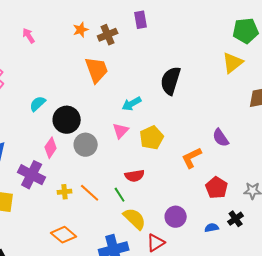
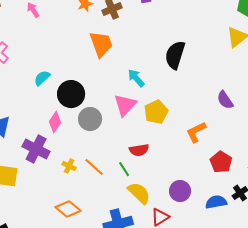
cyan arrow: (132, 104) -> (136, 78), turned 78
pink triangle: (121, 131) -> (125, 105), size x1.4
purple semicircle: (221, 138) -> (225, 100), moved
yellow cross: (65, 192) -> (69, 166), turned 32
blue semicircle: (212, 228) -> (216, 202), size x1.5

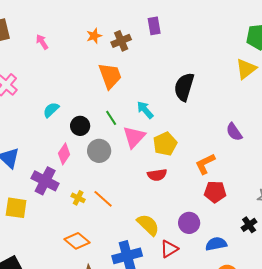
black circle: (71, 94) -> (80, 126), size x0.7
red semicircle: (139, 150) -> (157, 175), moved
red pentagon: (221, 162) -> (215, 192), moved, turned -30
green line: (124, 169) -> (111, 118), moved
blue semicircle: (216, 202) -> (216, 244), moved

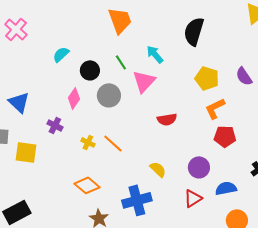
yellow pentagon: (165, 144) -> (207, 78), moved, turned -30
purple cross: (45, 181) -> (55, 125), size x0.6
yellow semicircle: (148, 225) -> (158, 169), size x0.7
red triangle: (169, 249) -> (193, 198), moved

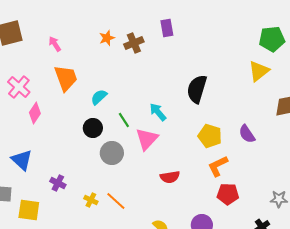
orange trapezoid: (120, 20) -> (66, 78), moved
cyan semicircle: (61, 54) -> (99, 97), moved
pink diamond: (74, 98) -> (35, 113), moved

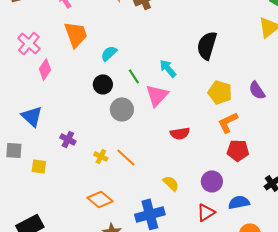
yellow square: (29, 210) -> (39, 166), size x0.7

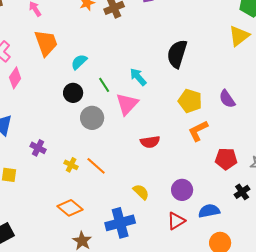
red pentagon: (238, 150) -> (226, 159), moved

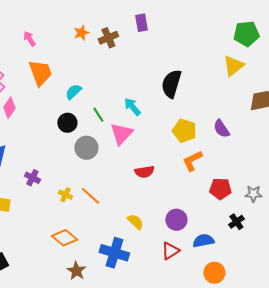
blue cross: (120, 223) -> (114, 253), turned 32

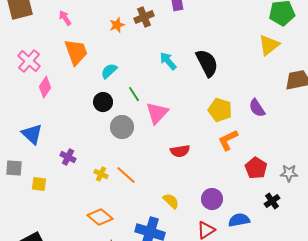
orange star: (81, 33) -> (117, 25), moved
black semicircle: (171, 84) -> (207, 63), turned 136
cyan arrow: (132, 107) -> (168, 61), moved
red pentagon: (220, 189) -> (256, 168), turned 30

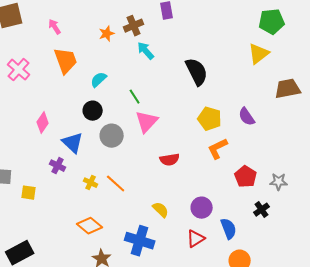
cyan arrow: (168, 61) -> (146, 51), moved
pink diamond: (45, 87) -> (43, 123), moved
green line: (134, 94) -> (135, 97), moved
blue triangle: (32, 134) -> (73, 143), moved
blue semicircle: (239, 220) -> (229, 229), turned 80

